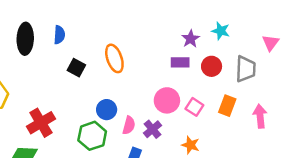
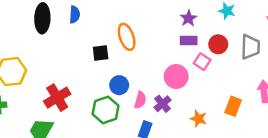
purple star: (191, 39) -> (189, 18), moved
black square: (76, 68) -> (101, 53), moved, turned -35
orange rectangle: (227, 106) -> (233, 106), moved
pink square: (194, 107) -> (202, 62), moved

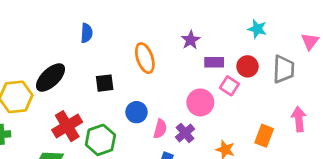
black ellipse: (42, 18) -> (51, 77), moved, turned 44
purple star: (189, 18) -> (191, 40), moved
black square: (101, 53) -> (105, 83), moved
green hexagon: (106, 110) -> (100, 140), moved

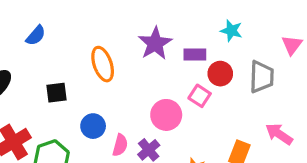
blue semicircle: (87, 33) -> (36, 35), turned 36
purple star: (191, 40) -> (155, 43), size x1.5
purple rectangle: (214, 62) -> (195, 54), moved
pink arrow: (299, 119) -> (279, 134), turned -50

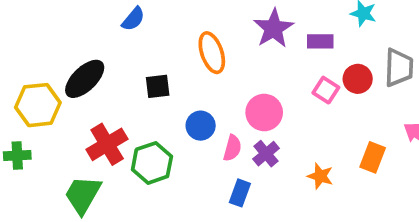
red circle: (220, 74) -> (358, 79), moved
pink circle: (166, 115) -> (264, 112), moved

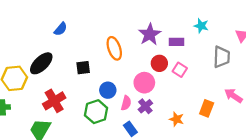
blue semicircle: (133, 19) -> (61, 29), moved
red circle: (358, 79) -> (159, 63), moved
green hexagon: (152, 163) -> (96, 112), moved
blue rectangle: (240, 193) -> (130, 129), turned -56

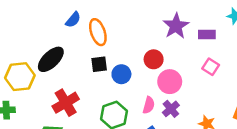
orange ellipse: (114, 48) -> (98, 32), moved
red circle: (159, 63) -> (154, 59), moved
blue circle: (108, 90) -> (121, 74), moved

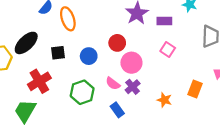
black square: (99, 64) -> (58, 53), moved
pink semicircle: (149, 105) -> (113, 83), turned 112

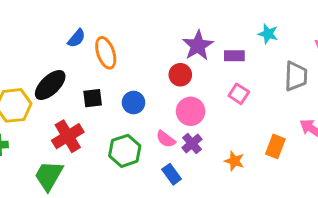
red circle: (117, 43) -> (180, 75), moved

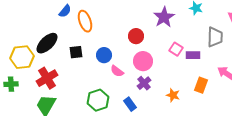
purple star: (198, 46) -> (164, 17), moved
purple rectangle: (234, 56) -> (193, 55), moved
red cross: (68, 136) -> (47, 78), moved
pink semicircle: (166, 139) -> (117, 71), moved
green hexagon: (125, 151) -> (98, 100), moved

